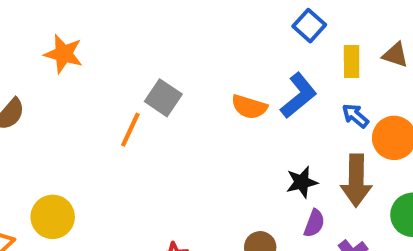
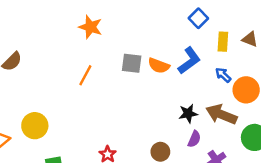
orange star: (64, 54) -> (90, 27), moved
gray square: (163, 98) -> (132, 63), moved, turned -30
brown arrow: (356, 180) -> (221, 114), turned 108

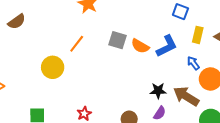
blue square: (198, 18) -> (180, 12), turned -35
yellow circle: (35, 126) -> (53, 67), moved

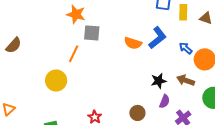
yellow rectangle: (198, 35) -> (183, 12), moved
gray square: (117, 40) -> (92, 33), moved
brown arrow: (186, 96) -> (186, 80), size x0.7

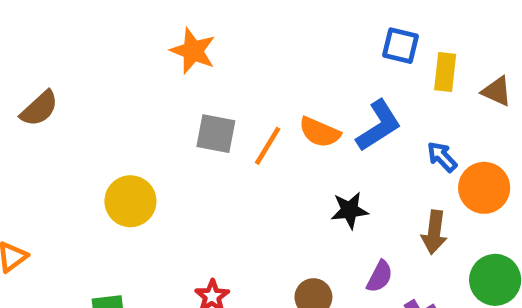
gray square: (92, 33) -> (216, 134), moved
orange line: (74, 54) -> (268, 146), moved
brown arrow: (186, 80) -> (434, 232), turned -108
black star: (159, 81) -> (350, 210), moved

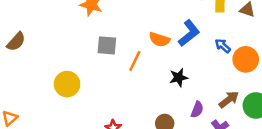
orange line: (268, 146) -> (135, 61), moved
brown arrow: (434, 232) -> (229, 99), moved, turned -130

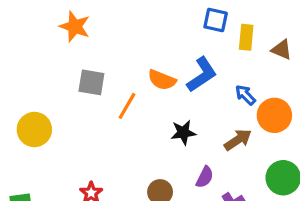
brown arrow: (229, 99) -> (238, 140), moved

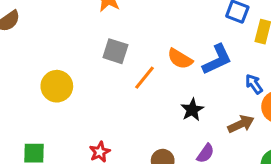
black star: (183, 132) -> (192, 110), turned -30

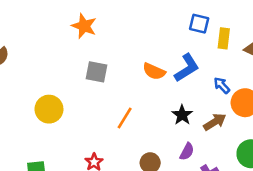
orange line: (145, 78) -> (125, 118), moved
black star: (192, 110) -> (182, 115), moved

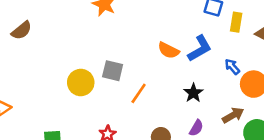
gray square: (97, 72) -> (113, 71), moved
yellow circle: (49, 109) -> (81, 82), moved
brown arrow: (215, 122) -> (233, 115), moved

